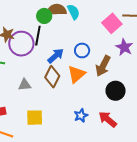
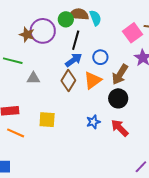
black line: (38, 36) -> (76, 40), moved
purple circle: (21, 44) -> (43, 31), moved
gray triangle: (25, 85) -> (33, 78), moved
black circle: (116, 91) -> (118, 98), moved

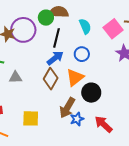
cyan semicircle: (95, 18) -> (85, 26), moved
brown arrow: (120, 74) -> (67, 108), moved
black circle: (118, 98) -> (91, 93), moved

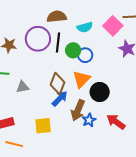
green circle: (46, 18) -> (73, 50), moved
cyan semicircle: (85, 26) -> (85, 27), turned 105
purple circle: (23, 30) -> (38, 39), moved
blue arrow: (55, 58) -> (60, 98), moved

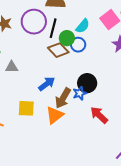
cyan semicircle: (85, 27) -> (83, 26), moved, turned -42
orange triangle: (81, 79) -> (55, 115), moved
brown diamond: (58, 84) -> (58, 50), moved, turned -75
blue star: (89, 120) -> (80, 93), moved

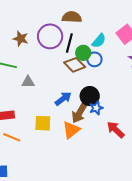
black circle: (87, 83) -> (90, 96), moved

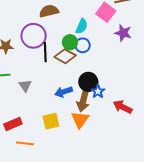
black line: (69, 43) -> (45, 52), moved
gray triangle: (28, 82) -> (25, 86), turned -48
blue arrow: (63, 99) -> (64, 92), turned -144

